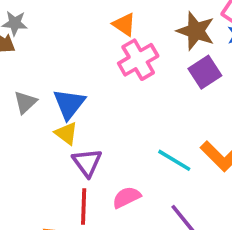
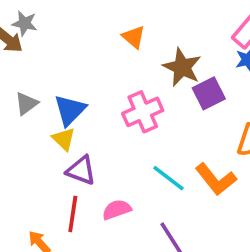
brown star: (196, 31) -> (182, 67), moved
pink cross: (138, 60) -> (143, 112), moved
purple triangle: (87, 162) -> (81, 170), turned -40

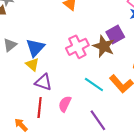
brown star: (182, 67) -> (104, 46), moved
pink semicircle: (117, 210) -> (65, 104), turned -42

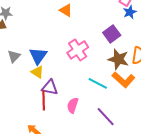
brown star: (104, 46) -> (118, 59), moved
red line: (40, 108) -> (44, 100), moved

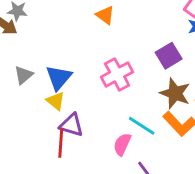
pink semicircle: (73, 105) -> (122, 144), moved

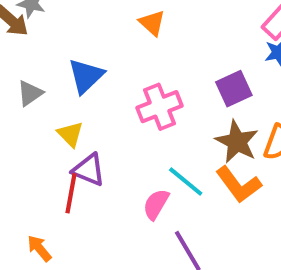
blue triangle: (59, 78) -> (86, 76), moved

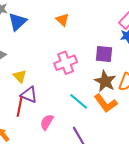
blue triangle: (86, 76) -> (17, 22), moved
purple square: (234, 89) -> (104, 54), turned 30
pink semicircle: (156, 204) -> (47, 122), moved

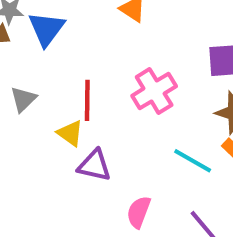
red line: (20, 107) -> (87, 100), moved

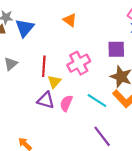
yellow triangle: (70, 133) -> (54, 82), moved, turned 32
pink semicircle: (139, 212) -> (66, 103), moved

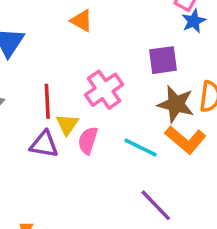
purple triangle: (46, 100) -> (44, 144), moved
pink semicircle: (66, 103) -> (88, 140), moved

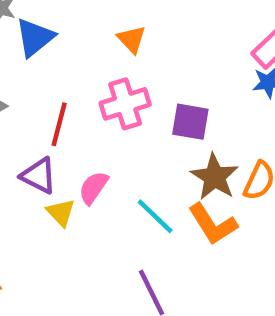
purple square: (163, 60) -> (190, 122), moved
pink cross: (104, 90) -> (125, 104), moved
yellow triangle: (67, 124) -> (61, 213), moved, turned -35

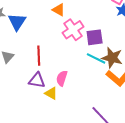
pink cross: (125, 104) -> (73, 30), moved
cyan line: (155, 216) -> (96, 58), moved

